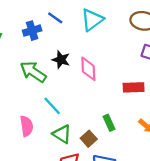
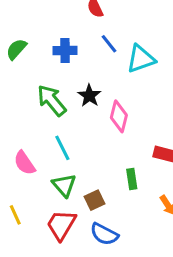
blue line: (55, 18) -> (109, 44), moved
green rectangle: (109, 123) -> (132, 179), moved
pink semicircle: (27, 126) -> (25, 163), turned 138

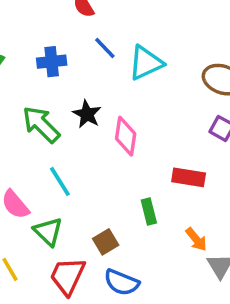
green triangle: (64, 185) -> (48, 232), moved

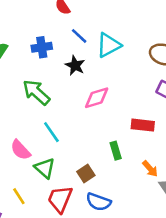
black star: (87, 114) -> (75, 65), moved
pink diamond: (126, 136) -> (97, 98), turned 68

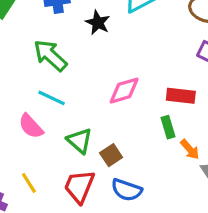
pink diamond: (97, 98) -> (124, 91), moved
cyan line: (51, 132) -> (52, 98), moved, turned -30
green rectangle: (116, 151) -> (168, 127), moved
green triangle: (45, 168) -> (80, 141), moved

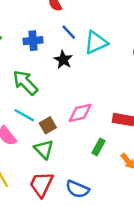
green rectangle: (168, 127) -> (99, 147), moved, turned 42
brown square: (111, 155) -> (48, 125), moved

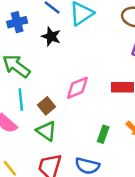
cyan line: (24, 115) -> (21, 100), turned 65
green rectangle: (99, 147) -> (103, 134), moved

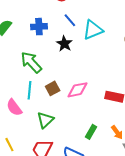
brown square: (47, 106) -> (53, 88), moved
green triangle: (46, 131) -> (45, 120), turned 30

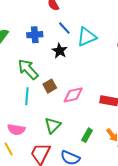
brown square: (53, 88) -> (50, 86), moved
pink semicircle: (14, 108) -> (16, 130), moved, turned -42
green triangle: (45, 120) -> (53, 125), moved

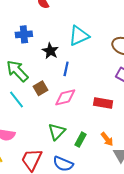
blue line: (64, 28) -> (66, 69), moved, turned 56
cyan line: (27, 96) -> (17, 99), turned -42
green triangle: (53, 125) -> (57, 132), moved

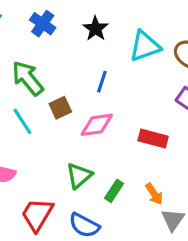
blue cross: (24, 34) -> (43, 24), turned 35
cyan triangle: (79, 36) -> (145, 46), moved
black star: (50, 51) -> (96, 29), moved

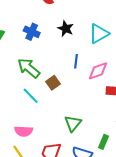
pink diamond: (97, 125) -> (98, 71), moved
green rectangle: (114, 191) -> (103, 142), moved

